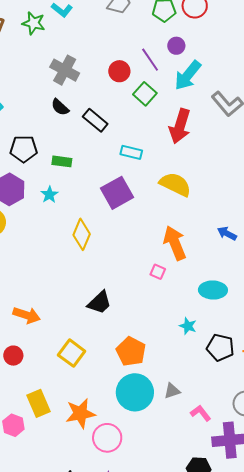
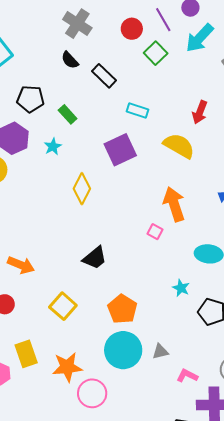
red arrow: (180, 126) -> (200, 112), moved, size x0.7
green rectangle: (62, 161) -> (68, 114), turned 36
pink L-shape: (201, 413) -> (187, 376), turned -30

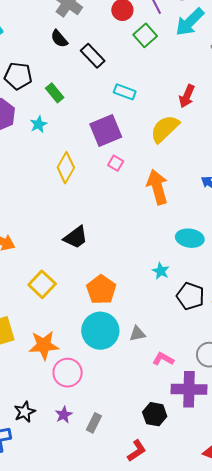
yellow semicircle: (179, 146) -> (165, 129), turned -76
pink square: (155, 232) -> (116, 163), moved

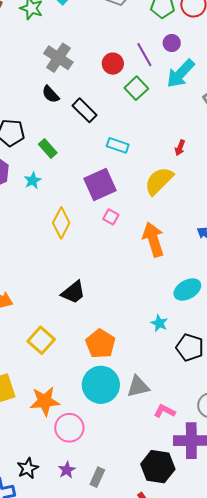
red arrow: (187, 96) -> (180, 148), size x0.7
cyan ellipse: (190, 238) -> (187, 290), turned -36
gray triangle: (137, 334) -> (138, 387), size x1.4
black hexagon: (155, 414) -> (158, 467), size x1.4

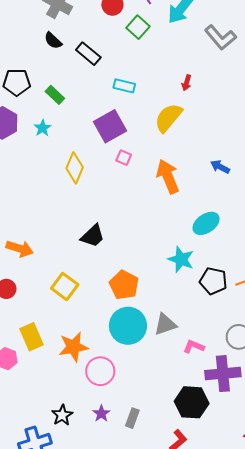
cyan star: (159, 323) -> (181, 259), size x1.5

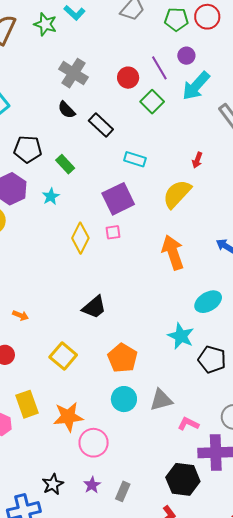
pink square: (124, 158) -> (113, 232), moved, turned -35
orange arrow: (20, 249) -> (21, 315), size x0.6
cyan circle: (128, 326) -> (124, 399), size x0.7

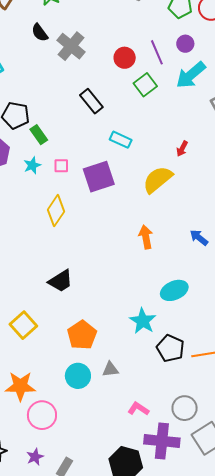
black semicircle: (67, 110) -> (40, 33), moved
green rectangle: (65, 164) -> (39, 135), moved
pink square: (113, 232) -> (61, 166), moved
orange arrow: (173, 252) -> (146, 237), size x0.7
gray triangle: (161, 400) -> (110, 369), moved, size x0.7

